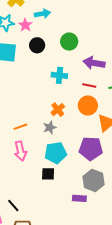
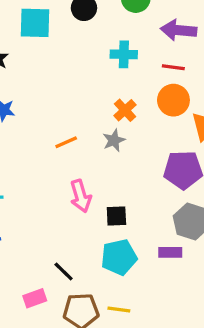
pink arrow: (20, 151) -> (81, 196), moved
cyan pentagon: (56, 153) -> (119, 257), moved

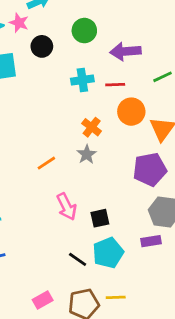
red line: (173, 67) -> (115, 85), moved
black line: (64, 271) -> (78, 259), moved

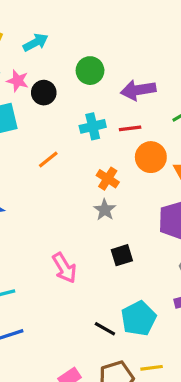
pink star: (19, 23) -> (18, 81), moved
orange line: (46, 163) -> (48, 159), moved
pink arrow: (67, 207) -> (64, 268), moved
black square: (100, 218) -> (122, 255), moved

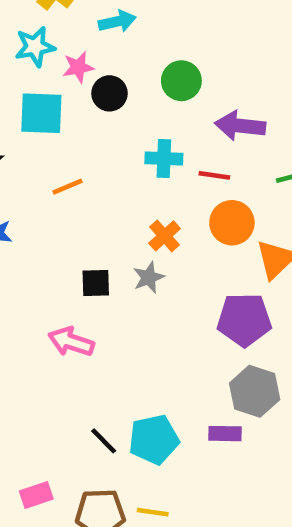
pink star: (18, 81) -> (78, 67), turned 30
orange line: (48, 159) -> (67, 187), moved
black square: (122, 255) -> (96, 283), moved
pink arrow: (64, 268) -> (71, 342), turned 124

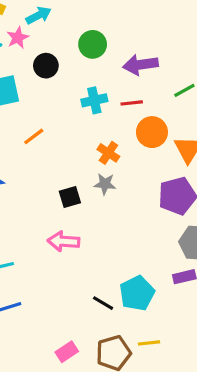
pink star: (78, 67) -> (18, 38), moved
gray star: (149, 277) -> (105, 184), turned -30

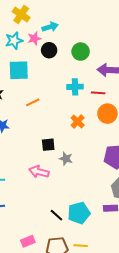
black circle: (46, 66) -> (49, 50), moved
gray star: (105, 184) -> (66, 159), moved

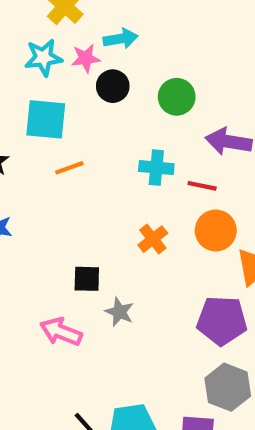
orange line: (33, 102) -> (69, 168), moved

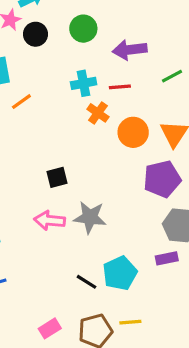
orange circle: (216, 230) -> (133, 132), moved
orange cross: (153, 239) -> (98, 113), moved
gray star: (119, 312) -> (90, 217), moved, size x1.5

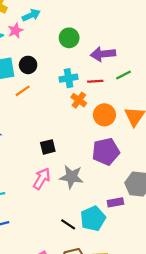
black circle: (35, 34) -> (28, 65), moved
green line: (172, 76) -> (123, 75), moved
purple pentagon: (162, 179) -> (106, 152), moved
pink arrow: (50, 220) -> (42, 179), turned 115
purple rectangle: (167, 258) -> (115, 202), moved

